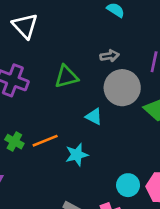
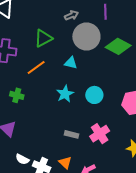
orange line: (45, 141) -> (36, 68), moved
cyan circle: (128, 185) -> (94, 95), moved

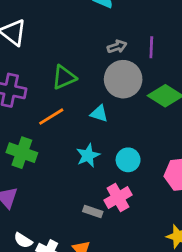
gray arrow: (72, 15) -> (117, 47), moved
green cross: (17, 95) -> (22, 153), size x1.5
pink cross: (100, 134) -> (118, 198), moved

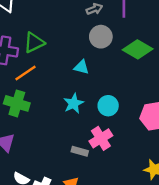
green triangle: (64, 77) -> (34, 43), moved
gray circle: (123, 79) -> (101, 37), size x0.7
orange line: (51, 117) -> (25, 73), moved

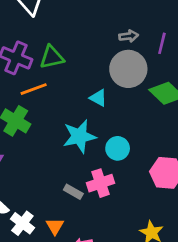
gray circle: (101, 37) -> (128, 69), size x1.4
cyan star: (74, 103) -> (79, 136), size x1.4

